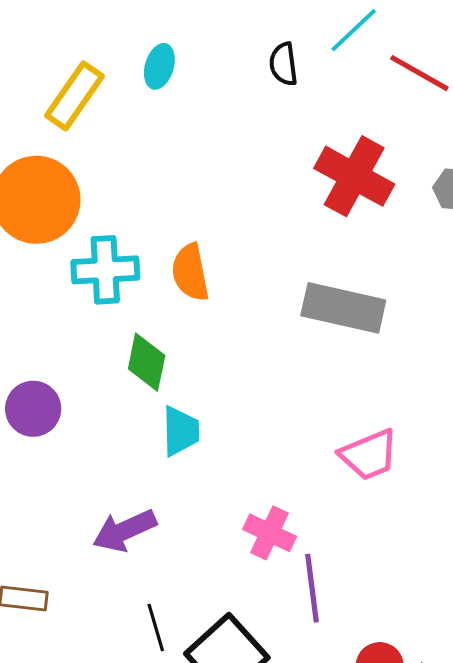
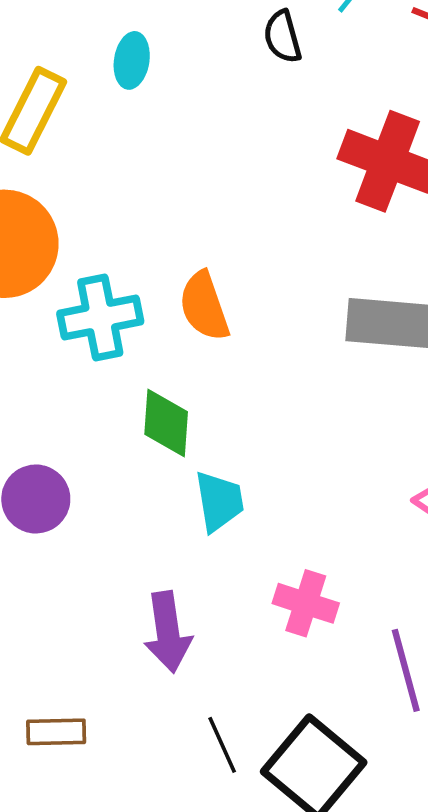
purple arrow: (125, 531) -> (168, 632), turned -66
pink cross: (270, 533) -> (306, 603), moved

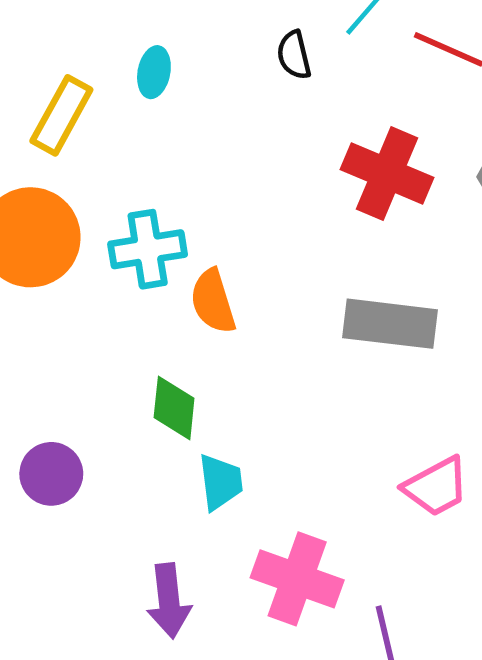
cyan cross: (100, 318) -> (148, 249), moved
pink cross: (306, 603) -> (297, 579), size x1.5

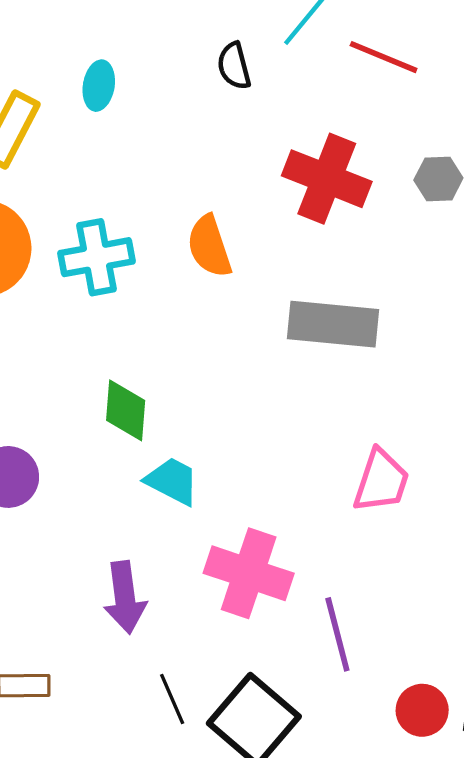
orange semicircle: (213, 301) -> (209, 246), moved
cyan trapezoid: (221, 482) -> (172, 481), turned -54
pink trapezoid: (436, 487) -> (381, 481), turned -42

